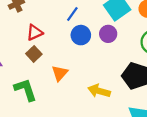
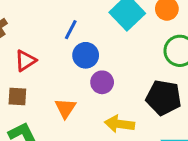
purple circle: (108, 34) -> (102, 82), moved
brown square: (34, 54) -> (17, 96), moved, turned -35

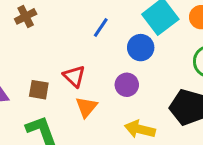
blue circle: (86, 55) -> (141, 48), moved
red triangle: (25, 61) -> (74, 76), moved, turned -50

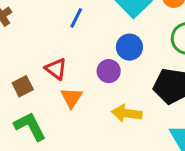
blue circle: (141, 48) -> (129, 47), moved
brown square: (39, 90) -> (23, 86), turned -30

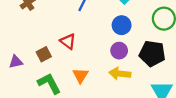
purple circle: (109, 71) -> (119, 51), moved
orange triangle: (72, 98) -> (80, 76), moved

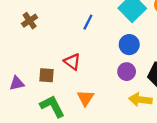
brown square: (44, 54) -> (46, 75), turned 32
yellow arrow: (120, 74) -> (140, 100), moved

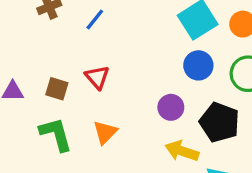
blue line: (88, 22) -> (95, 20), moved
blue circle: (129, 45) -> (198, 65), moved

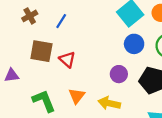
brown square: (57, 89) -> (41, 51), moved, size x1.5
yellow arrow: (182, 151) -> (109, 103), moved

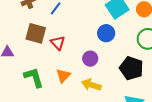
blue circle: (134, 44) -> (106, 33), moved
purple circle: (119, 74) -> (90, 59), moved

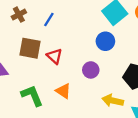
orange triangle: (63, 76) -> (63, 91), turned -35
yellow arrow: (91, 85) -> (113, 101), moved

